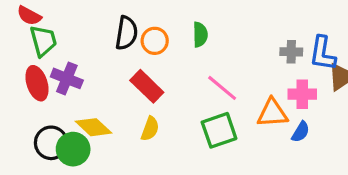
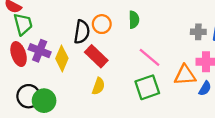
black semicircle: (126, 33) -> (82, 32), moved
yellow diamond: (93, 127) -> (62, 58), moved, turned 70

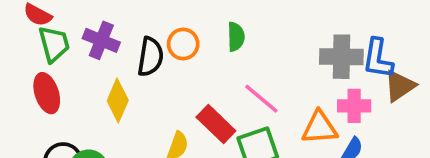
gray cross: (198, 32) -> (341, 57), size x1.6
purple cross: (40, 51) -> (101, 40), moved
red rectangle: (96, 56) -> (216, 124), moved

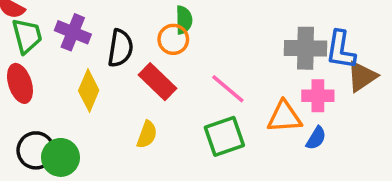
green semicircle: (236, 37) -> (184, 20), moved
orange circle: (183, 44) -> (173, 39), moved
red rectangle: (216, 124) -> (157, 82), moved

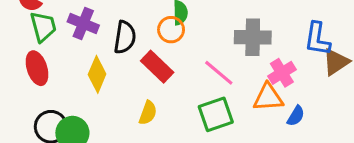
gray cross: (305, 48) -> (253, 37), moved
pink cross: (318, 96) -> (282, 73), moved, turned -32

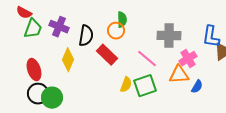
green trapezoid: (43, 27) -> (33, 29), turned 35
red ellipse: (37, 68) -> (34, 70), moved
yellow semicircle: (148, 113) -> (126, 85), moved

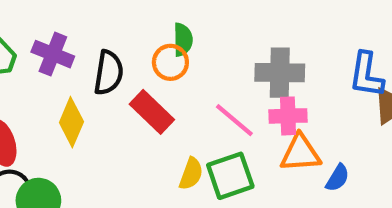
pink cross: (188, 59) -> (288, 116), moved, turned 30

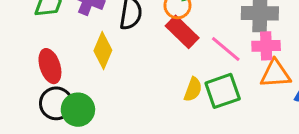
red rectangle: (152, 112) -> (182, 32), moved

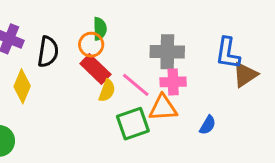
orange triangle: (275, 74) -> (163, 108), moved
yellow semicircle: (193, 89) -> (107, 91), moved

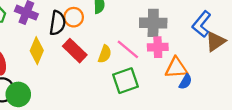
orange circle: (91, 45) -> (74, 17), moved
blue L-shape: (228, 53) -> (202, 24), turned 30
red rectangle: (95, 69) -> (75, 51), moved
orange triangle: (163, 108) -> (176, 68), moved

